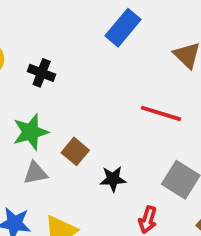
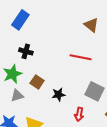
blue rectangle: (123, 28) -> (20, 20), moved
black cross: (42, 73) -> (26, 51), moved

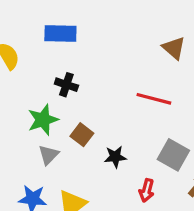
blue rectangle: (20, 20) -> (60, 34), turned 54
gray triangle: (17, 95) -> (49, 155), turned -32

